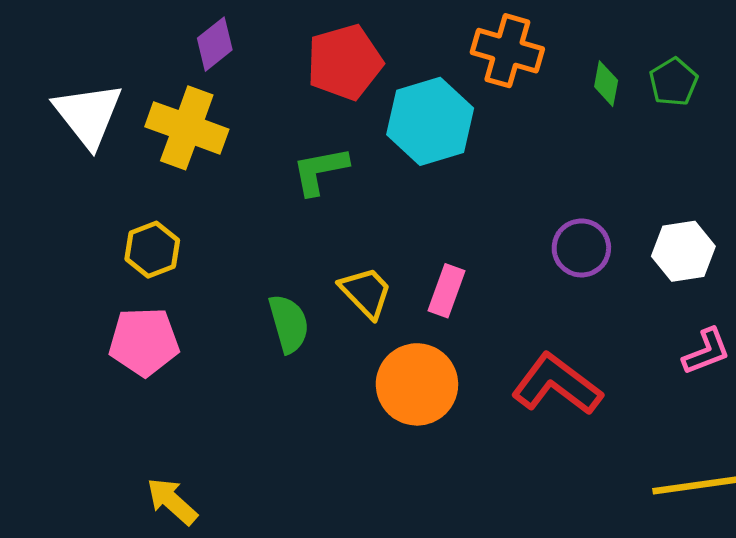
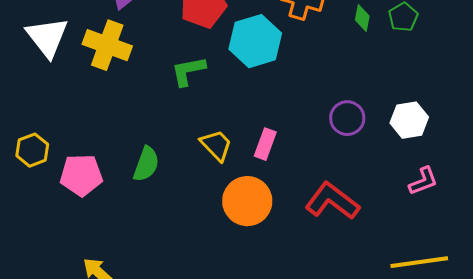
yellow hexagon: (152, 250) -> (32, 150), moved
green semicircle: (289, 324) -> (146, 164), moved, turned 36

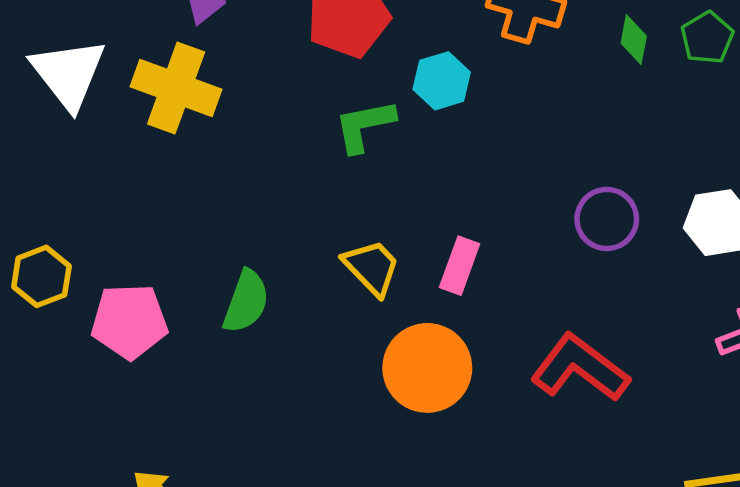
cyan hexagon: (255, 41) -> (442, 81), size x0.6
green L-shape: (188, 71) -> (364, 126), moved

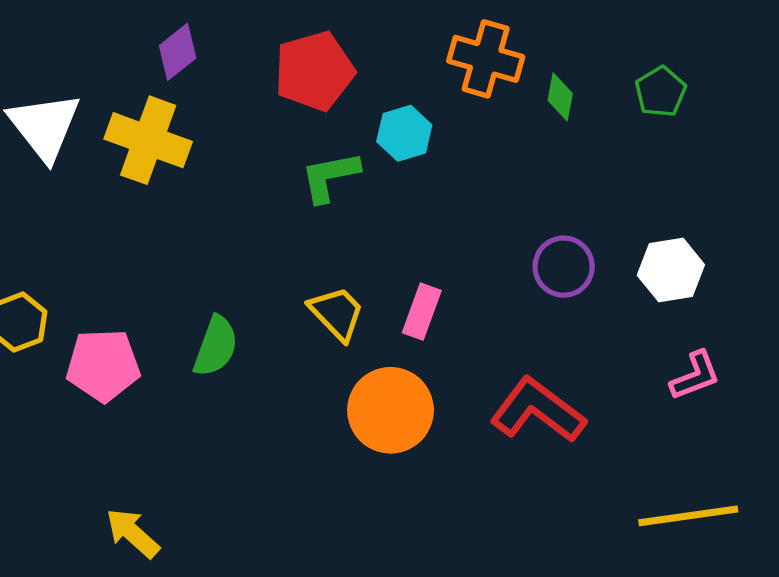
green diamond: (634, 40) -> (560, 97), moved

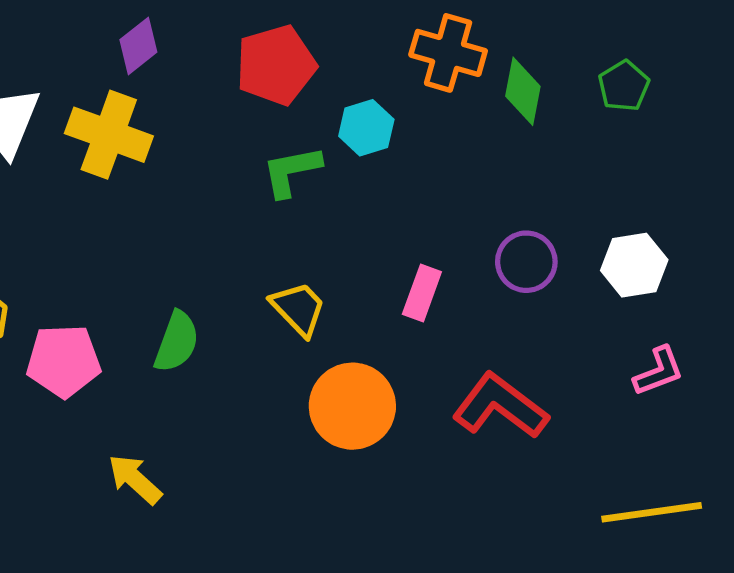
green diamond: (560, 97) -> (523, 91), size x1.4
pink rectangle: (422, 312) -> (422, 293), moved
yellow arrow: (133, 533) -> (135, 479), moved

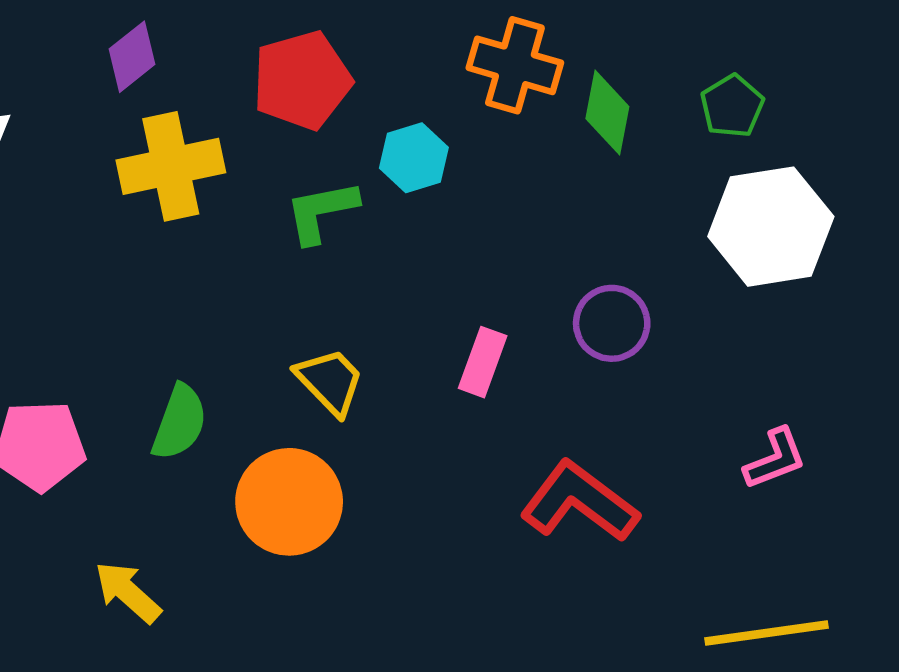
yellow cross: (109, 135) -> (171, 166), moved, turned -32
white hexagon: (634, 265) -> (771, 227), moved, size x1.5
orange circle: (352, 406) -> (289, 502), moved

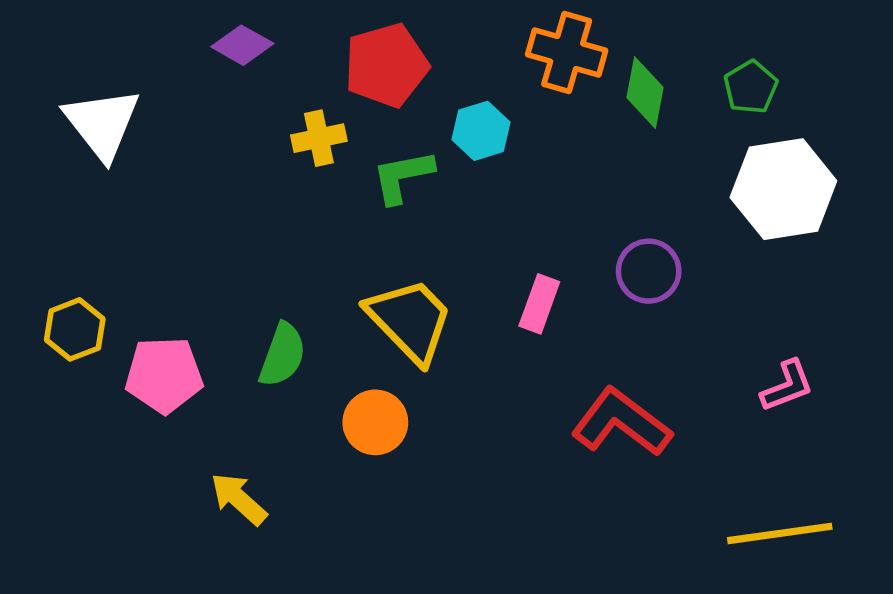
purple diamond: (132, 57) -> (242, 45), turned 68
yellow cross: (171, 166) -> (319, 138), moved, size x0.6
yellow trapezoid: (330, 381) -> (410, 320), size x1.5
orange circle: (289, 502) -> (375, 422), size x0.7

